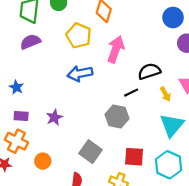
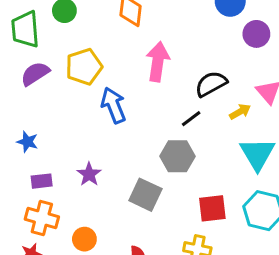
yellow pentagon: (79, 36) -> (84, 67), moved, turned -30
blue arrow: (80, 73) -> (114, 105), turned 90
yellow arrow: (165, 94) -> (240, 112), turned -80
gray square: (90, 152) -> (145, 195), moved

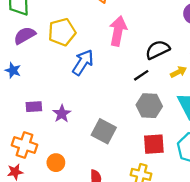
blue arrow: (114, 105) -> (83, 62), turned 52
blue star: (27, 142) -> (13, 70), moved
gray hexagon: (177, 156) -> (149, 106), moved
purple rectangle: (42, 181) -> (34, 107), moved

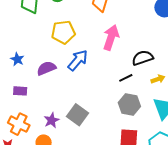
purple semicircle: (25, 35) -> (46, 68), moved
purple rectangle: (34, 107) -> (20, 91), moved
purple star: (62, 114) -> (52, 120), moved
gray square: (104, 131) -> (78, 115), moved

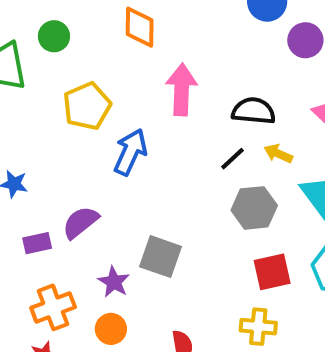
black semicircle: (143, 58) -> (254, 111), turned 40
purple semicircle: (46, 68) -> (80, 222), moved
yellow arrow: (158, 79) -> (278, 154), moved, turned -120
orange cross: (19, 124) -> (53, 307), turned -30

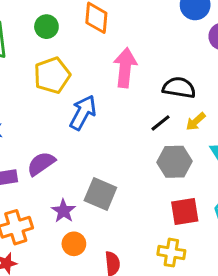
green circle: (54, 36) -> (46, 27), moved
yellow arrow: (278, 154) -> (196, 122), turned -70
orange circle: (111, 329) -> (74, 244), moved

